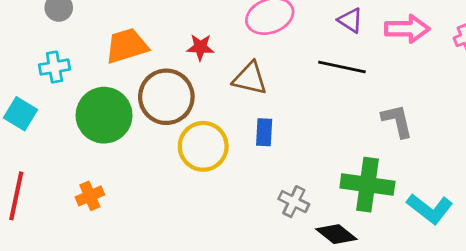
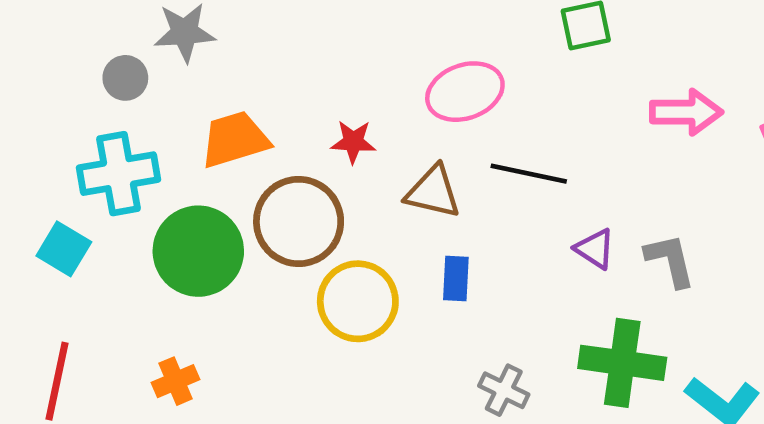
purple triangle: (350, 20) -> (595, 249), moved
cyan cross: (54, 67) -> (119, 174), size x1.6
black line: (342, 67) -> (529, 174), moved

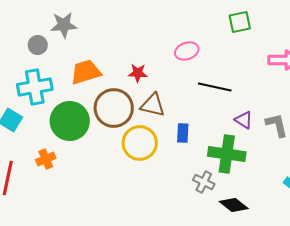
pink ellipse: (465, 92) -> (187, 51), size x0.7
brown triangle: (433, 192) -> (153, 105), moved
green cross: (622, 363) -> (227, 154), moved
orange cross: (175, 381) -> (46, 159), moved

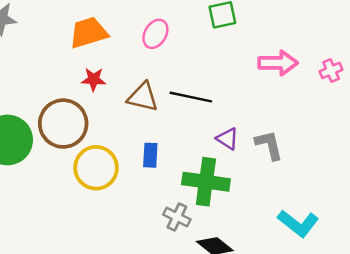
pink ellipse: (187, 51) -> (155, 34), moved, turned -40
orange trapezoid: (86, 72) -> (88, 33), moved
brown triangle: (153, 105) -> (143, 97), moved

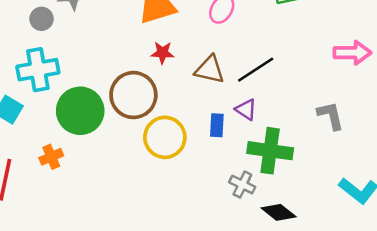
pink arrow: (278, 63) -> (352, 53), moved
black line: (191, 97) -> (256, 70), turned -45
purple triangle: (227, 139) -> (246, 110), moved

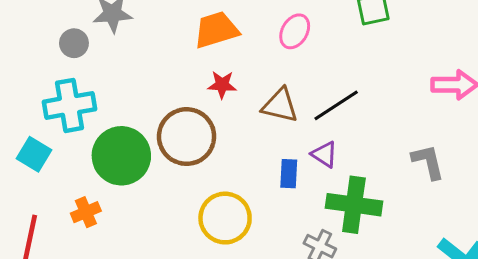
yellow circle: (165, 137) -> (225, 218), moved

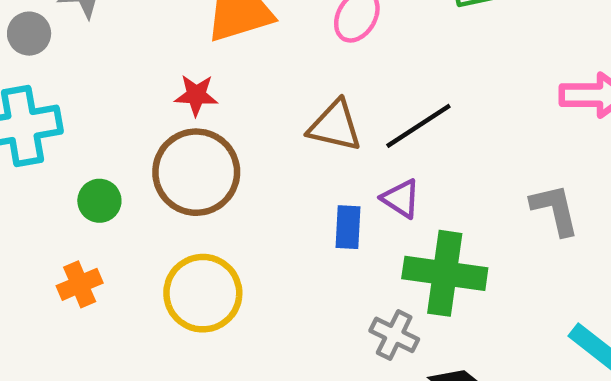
red star: (222, 85) -> (196, 95), moved
green circle: (121, 156) -> (99, 201), size x0.5
orange cross: (86, 212) -> (80, 284), moved
yellow circle: (225, 218) -> (203, 293), moved

